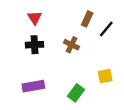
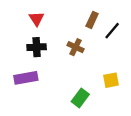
purple rectangle: (33, 86) -> (26, 78), moved

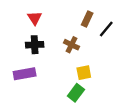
yellow square: (111, 80) -> (84, 73), moved

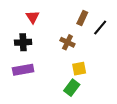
black cross: (35, 45) -> (23, 42), moved

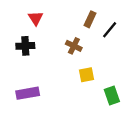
purple rectangle: (23, 70) -> (28, 93), moved
green rectangle: (72, 88) -> (112, 96), moved, turned -56

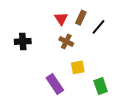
red triangle: (36, 18) -> (61, 19), moved
purple rectangle: (28, 93) -> (55, 84), moved, turned 66

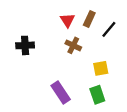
yellow square: (78, 67) -> (101, 68), moved
green rectangle: (101, 86) -> (97, 95), moved

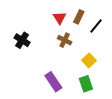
black cross: (25, 45) -> (22, 40), turned 35
yellow square: (101, 68) -> (89, 60), turned -32

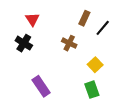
red triangle: (60, 18) -> (32, 19), moved
purple rectangle: (53, 82) -> (41, 86), moved

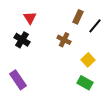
purple rectangle: (41, 86) -> (18, 80), moved
green rectangle: (92, 90) -> (85, 83), turned -42

